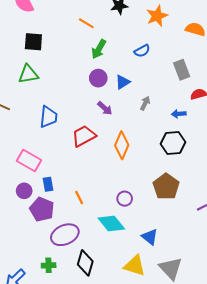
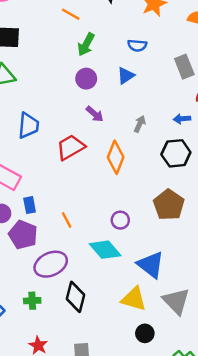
blue semicircle: (142, 51) -> (137, 45), turned 35
blue triangle: (123, 82) -> (126, 76), moved
gray arrow: (145, 103) -> (140, 124), moved
blue triangle: (150, 237) -> (151, 265), size x1.4

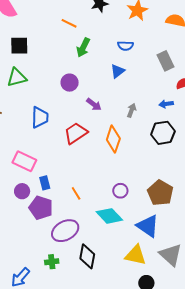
purple circle: (86, 79) -> (70, 83), moved
brown pentagon: (169, 205) -> (160, 193), moved

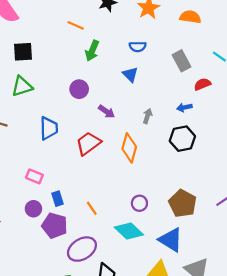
blue triangle: (118, 71) -> (130, 74), turned -35
pink rectangle: (24, 161) -> (34, 176), size x0.7

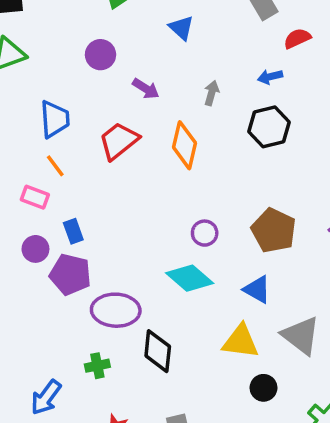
orange line: (92, 208) -> (55, 166), moved
blue triangle: (171, 240) -> (257, 289), size x0.7
purple ellipse: (82, 249) -> (116, 310), turned 36

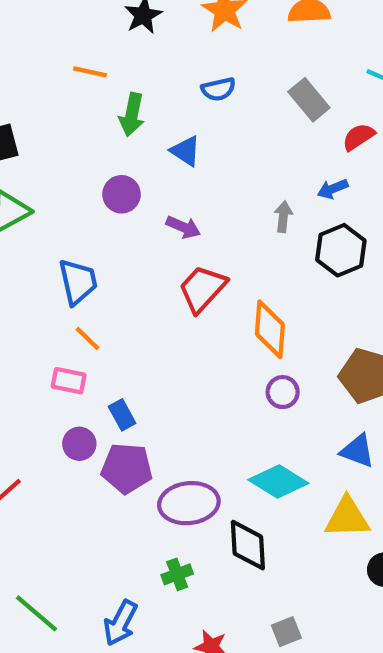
blue triangle: (181, 28) -> (186, 151), moved
gray arrow: (212, 93) -> (283, 217), moved
red trapezoid: (119, 141) -> (202, 289), moved
orange diamond: (185, 145) -> (270, 329), moved
cyan diamond: (190, 278) -> (278, 482), moved

